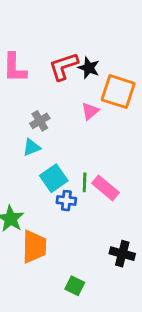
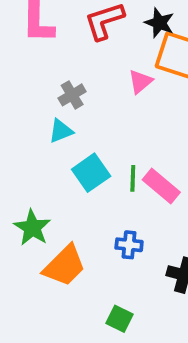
black star: (89, 68) -> (159, 23), moved
blue cross: (66, 201) -> (129, 245), moved
orange trapezoid: (34, 247) -> (65, 266), turned 44

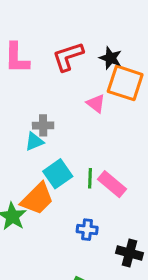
pink triangle: (140, 82) -> (96, 103), turned -42
gray cross: (72, 95) -> (43, 125), moved, turned 30
orange trapezoid: (65, 266) -> (37, 199), moved

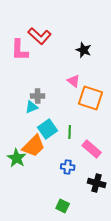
red L-shape: (68, 57) -> (40, 36), moved, turned -120
orange square: (125, 83) -> (91, 98), moved
pink rectangle: (112, 184) -> (92, 149), moved

